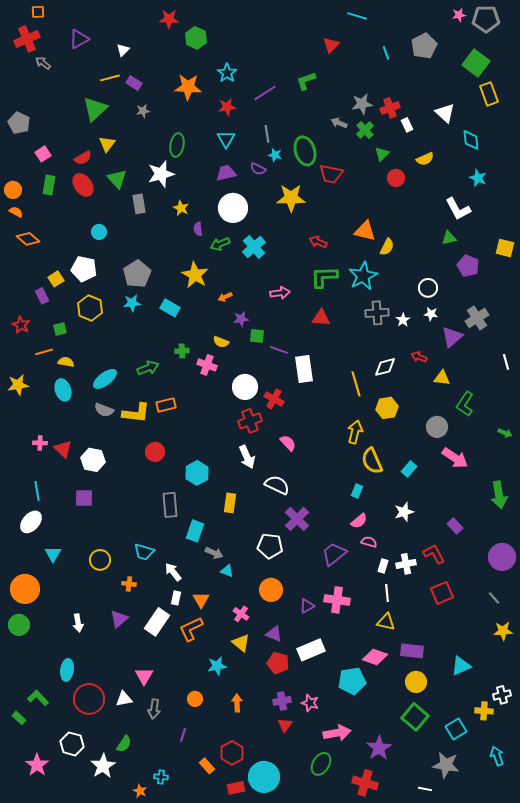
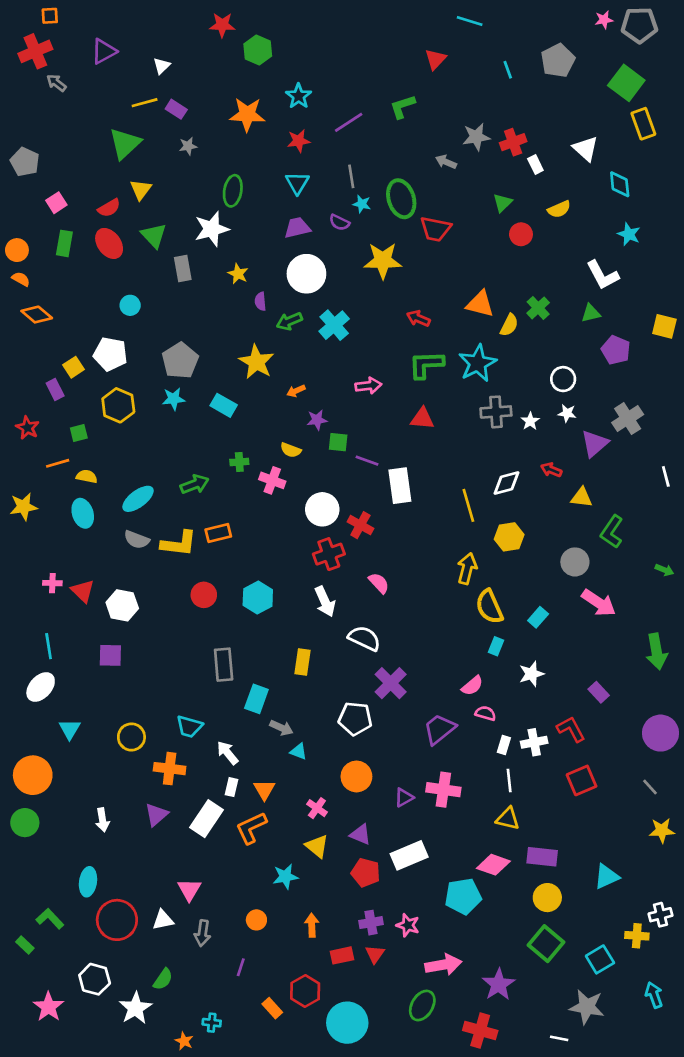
green cross: (365, 130) -> (538, 308), moved
cyan hexagon: (197, 473) -> (258, 598), moved
cyan rectangle: (357, 491) -> (496, 646), moved
orange cross: (129, 584) -> (170, 769), size x1.6
red rectangle: (236, 788) -> (342, 955), moved

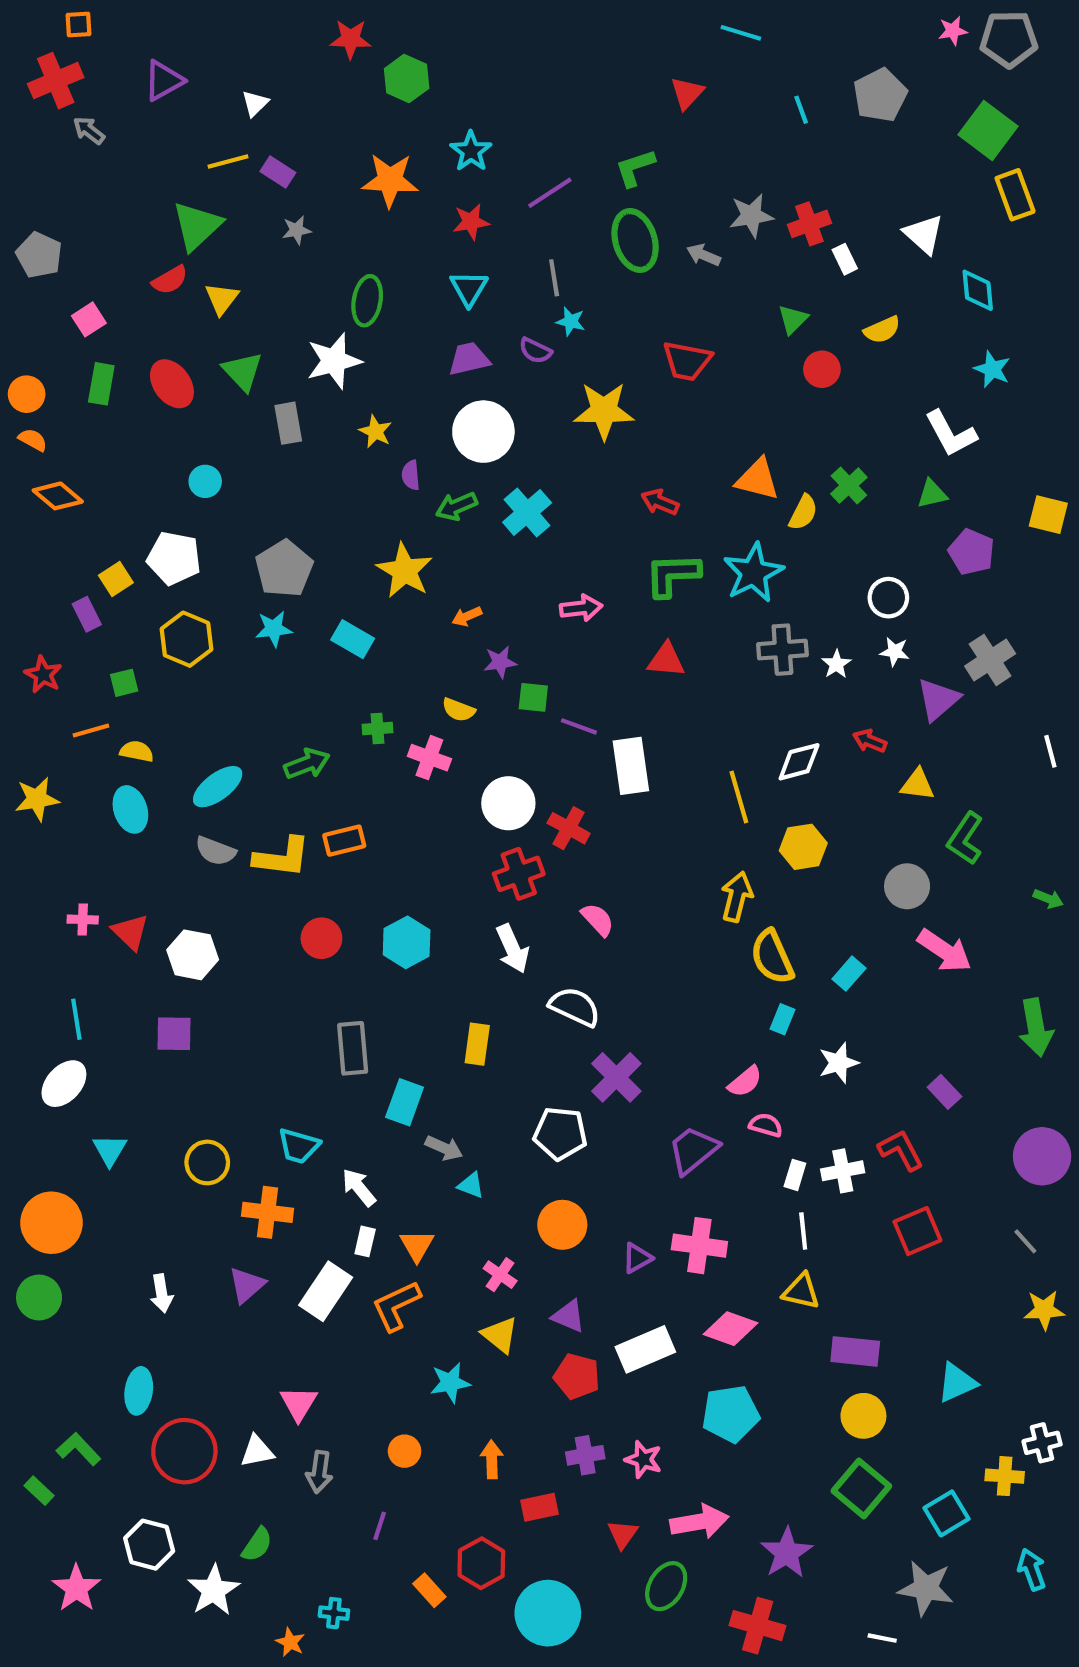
green ellipse: (401, 199) -> (635, 240), moved
red semicircle: (109, 208) -> (170, 280), moved
pink diamond: (493, 865) -> (731, 1329), moved
red triangle: (375, 954) -> (623, 1534), moved

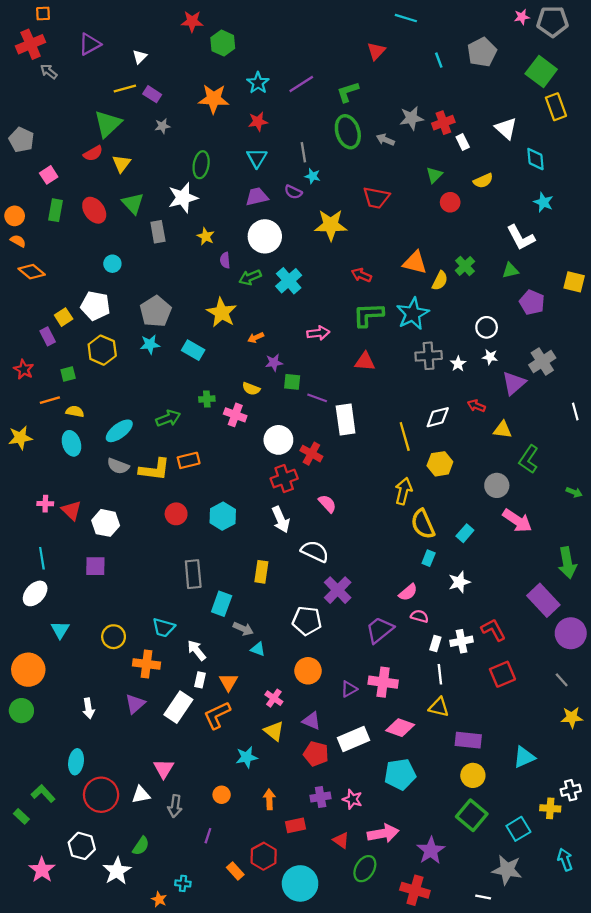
purple line: (550, 193) -> (301, 84), moved
purple rectangle: (944, 1092) -> (543, 600), moved, size x1.8
red triangle: (623, 1534) -> (341, 840), turned -30

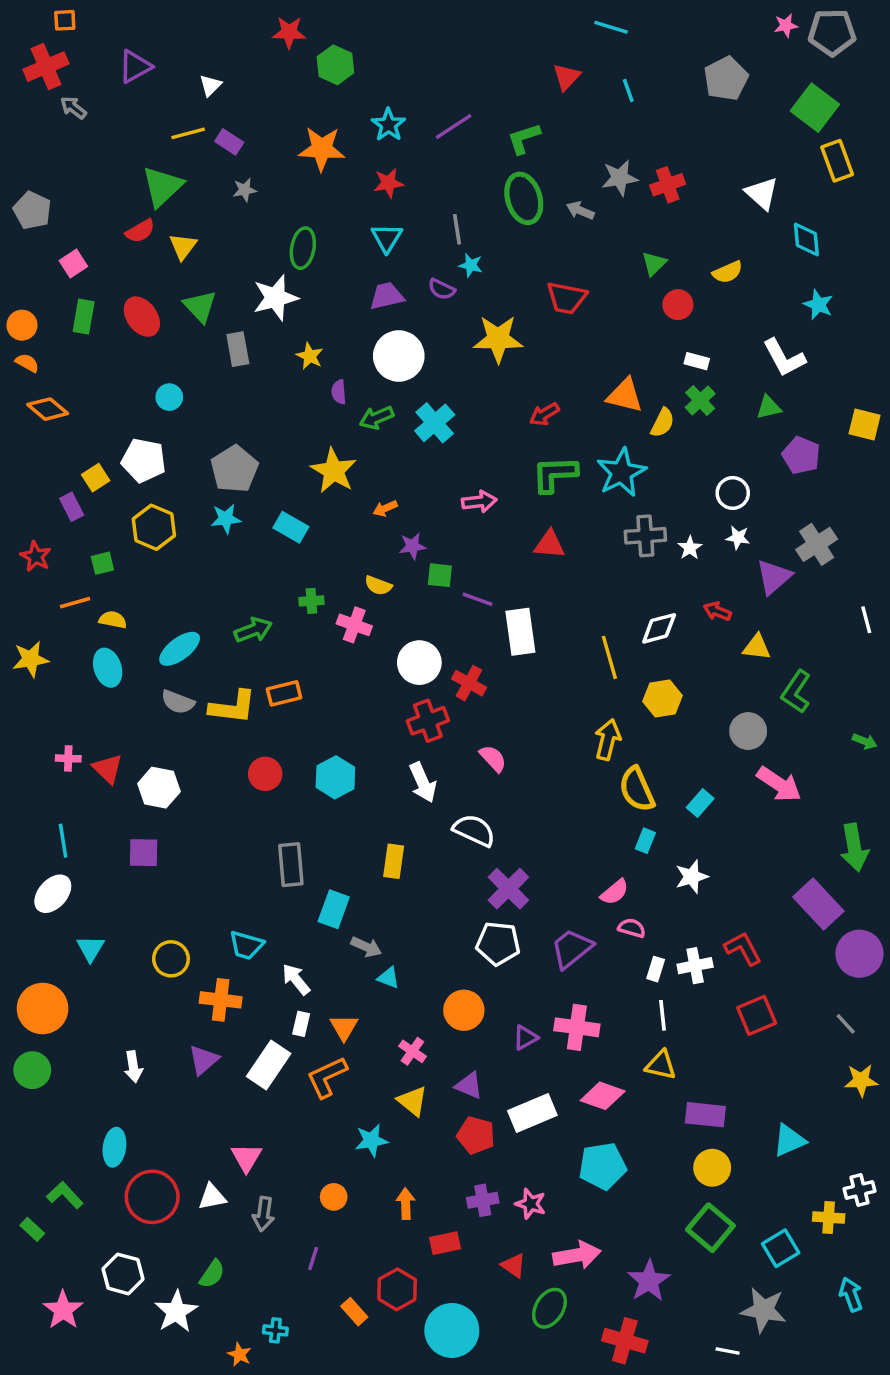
cyan line: (439, 60) -> (628, 91), moved
white rectangle: (463, 142) -> (697, 361), moved, turned -49
red arrow: (361, 275) -> (544, 414), turned -54
white pentagon: (307, 621) -> (498, 943), moved

